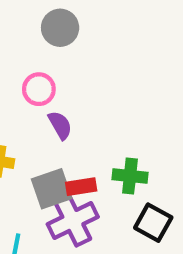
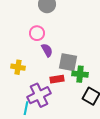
gray square: (52, 189) -> (68, 62), moved, turned 30
purple cross: (73, 220) -> (39, 95), moved

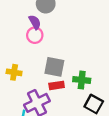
purple semicircle: (47, 50) -> (35, 22), moved
gray square: (68, 62) -> (54, 67), moved

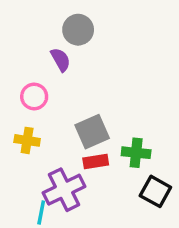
pink circle: (35, 35) -> (34, 96), moved
gray square: (54, 67) -> (92, 132), turned -35

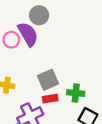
purple semicircle: (60, 60) -> (28, 34), size x1.6
pink circle: (34, 96) -> (11, 40), moved

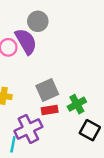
green cross: (76, 93) -> (77, 104), turned -35

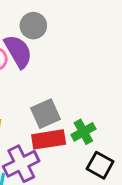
red rectangle: (50, 110) -> (49, 139), size x1.5

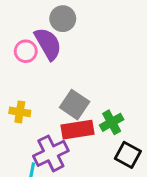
gray square: (45, 114) -> (75, 105), turned -32

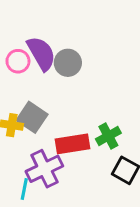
gray circle: (63, 19) -> (68, 63), moved
gray square: (75, 105) -> (32, 117), moved

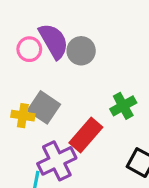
green cross: (108, 136) -> (123, 106), moved
red rectangle: (73, 144) -> (86, 135), turned -40

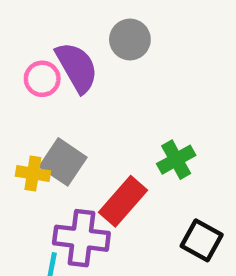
gray circle: (81, 51) -> (130, 40), moved
purple cross: (57, 161) -> (81, 238), turned 33

